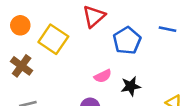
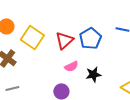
red triangle: (94, 16) -> (64, 40), moved

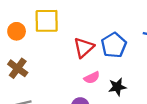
yellow square: (32, 37) -> (47, 21), moved, turned -35

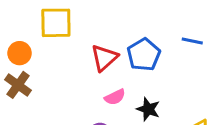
orange circle: (17, 31) -> (20, 53), moved
black star: (117, 87) -> (148, 109), turned 30

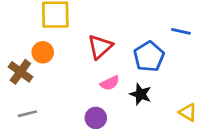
orange circle: (20, 53) -> (43, 52), moved
blue pentagon: (144, 55) -> (149, 57), moved

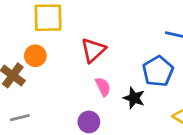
blue pentagon: (149, 57) -> (158, 71), moved
pink semicircle: (110, 83) -> (103, 87), turned -90

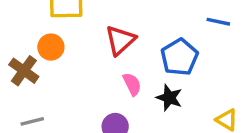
blue pentagon: (158, 71) -> (179, 57), moved

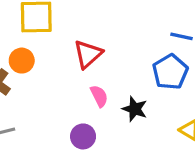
blue pentagon: (179, 57) -> (170, 72), moved

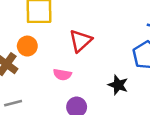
pink semicircle: (99, 96) -> (62, 75), moved, turned 126

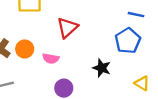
orange circle: (27, 46) -> (25, 49), moved

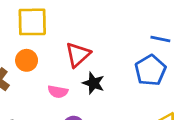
orange circle: (25, 49) -> (27, 60), moved
black star: (102, 68) -> (93, 83), moved

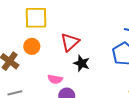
pink semicircle: (58, 92) -> (55, 79), moved

